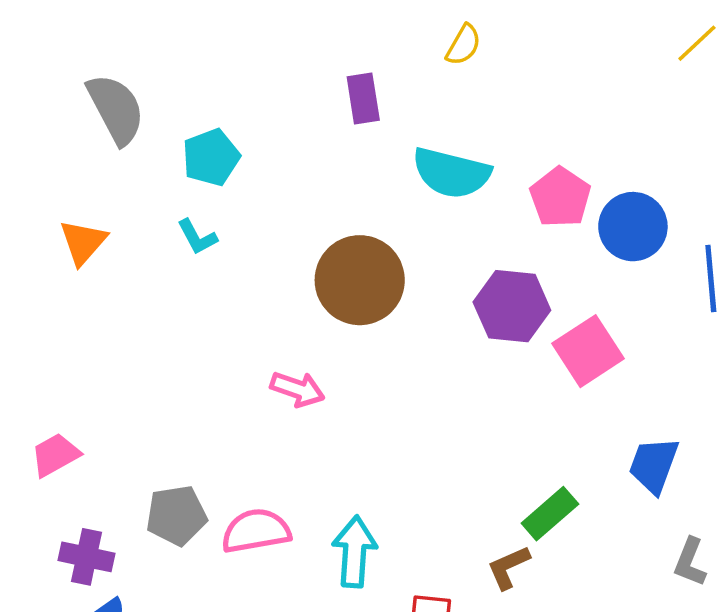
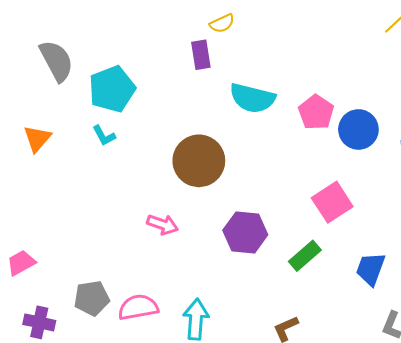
yellow semicircle: (463, 45) -> (222, 23), moved, turned 35
cyan pentagon: (211, 157) -> (112, 89), size x1.4
purple hexagon: (512, 306) -> (245, 233), moved
green rectangle: (550, 514) -> (305, 256), moved

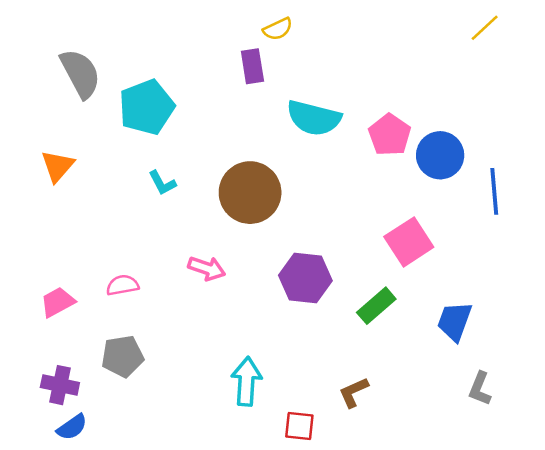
cyan L-shape: (104, 136) -> (162, 183), moved
pink trapezoid: (21, 263) -> (58, 302), moved
pink semicircle: (138, 307) -> (123, 285), moved, size x0.7

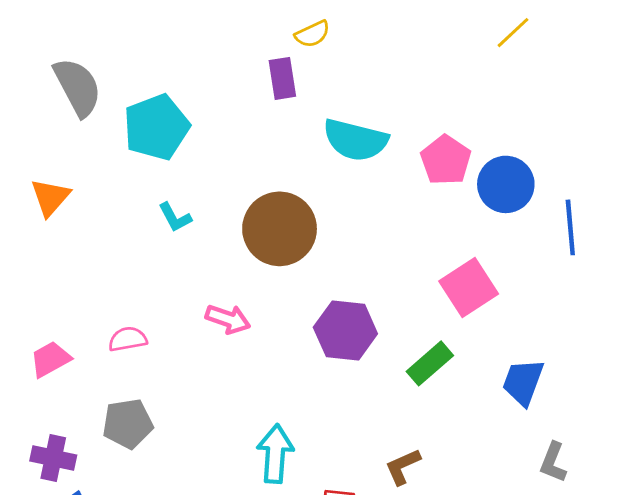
yellow line: (485, 28) -> (513, 33), moved

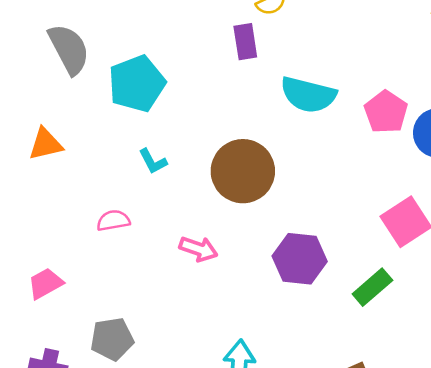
orange triangle: (50, 197) -> (45, 144), turned 36
pink semicircle: (128, 339) -> (113, 221), moved

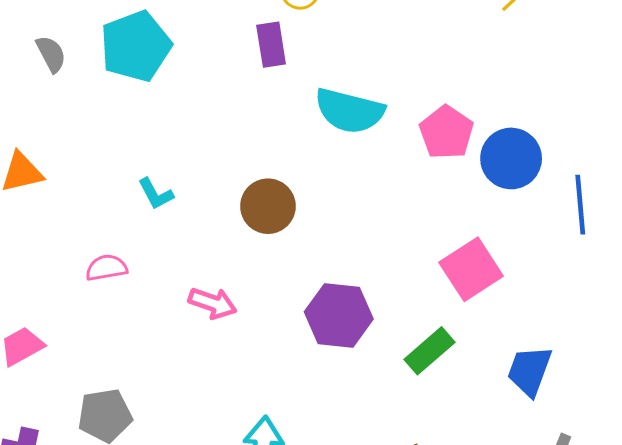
gray semicircle: (69, 49) -> (51, 54), size x0.6
cyan pentagon: (137, 84) -> (136, 46), moved
brown circle: (243, 171) -> (268, 206), size x0.7

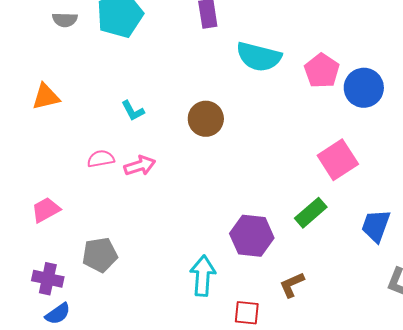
gray semicircle: (51, 54) -> (65, 20), turned 120
pink arrow: (213, 303) -> (140, 166), moved, turned -36
purple hexagon: (339, 315) -> (252, 236), moved

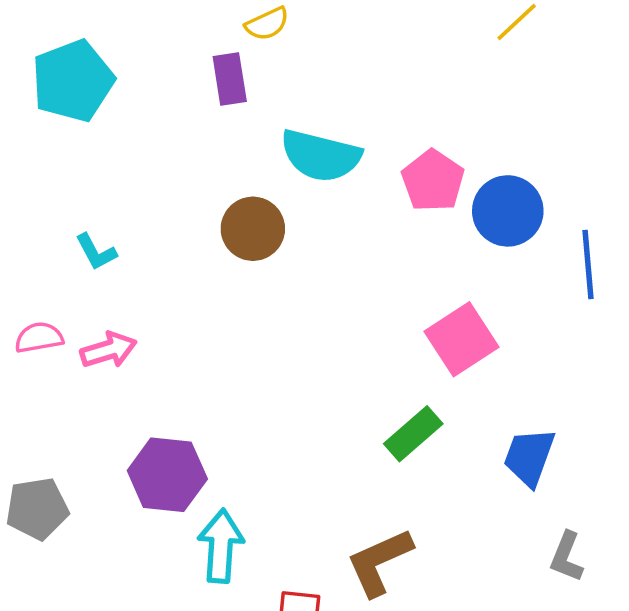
brown circle: (206, 119) -> (253, 229), moved
purple hexagon: (252, 236) -> (167, 475), moved
brown L-shape: (292, 285) -> (379, 562), size x1.5

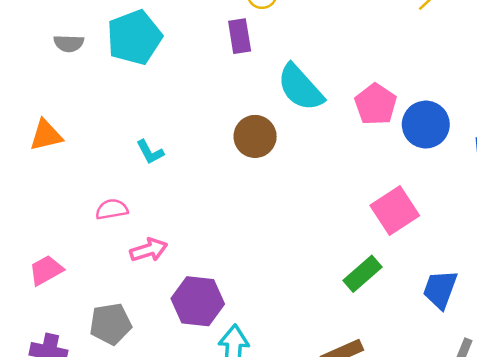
cyan semicircle: (321, 156) -> (300, 88), turned 34
pink arrow: (108, 350) -> (149, 250), moved

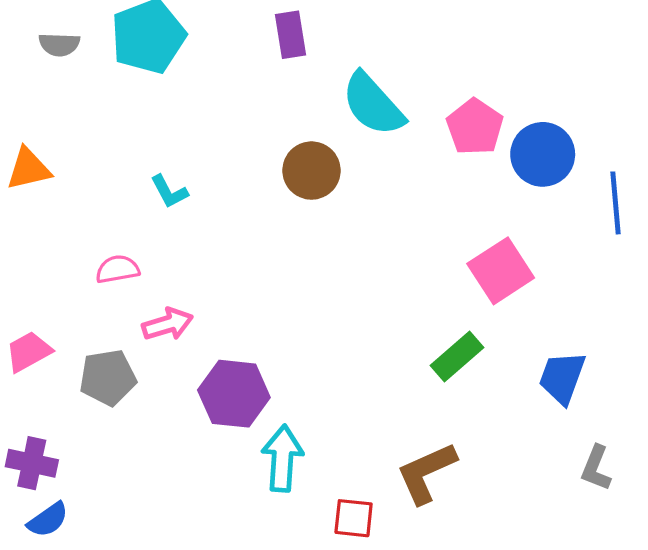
gray pentagon: (111, 324) -> (108, 378), moved

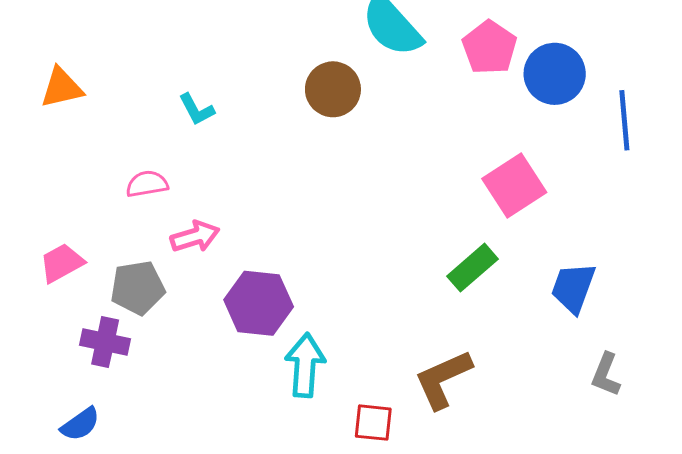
purple cross: (32, 463) -> (105, 342), moved

